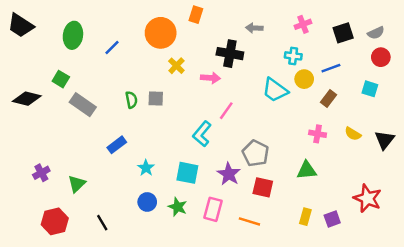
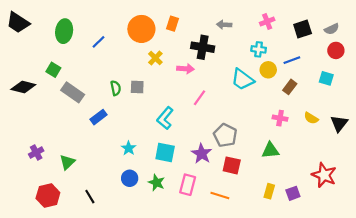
orange rectangle: (196, 15) -> (173, 24), moved
cyan L-shape: (202, 134) -> (165, 118), moved
blue rectangle: (117, 145) -> (98, 117), moved

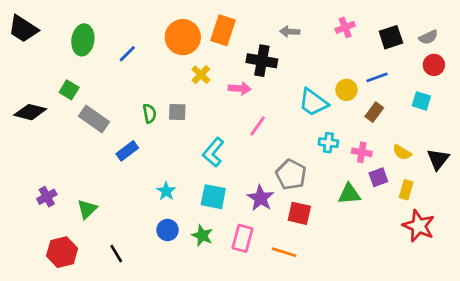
orange rectangle: (173, 24) -> (223, 30), size x1.5
cyan cross: (259, 49) -> (328, 143), moved
yellow rectangle: (269, 191) -> (406, 190), moved
purple square: (293, 193) -> (378, 177), moved

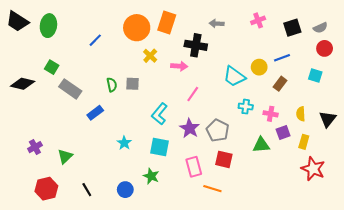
green ellipse: (83, 40) -> (48, 26), moved
yellow semicircle: (402, 152) -> (301, 114), turned 56
purple star: (260, 198) -> (190, 128), moved
blue circle: (168, 230) -> (125, 190), moved
pink rectangle: (242, 238) -> (194, 167), moved, turned -30

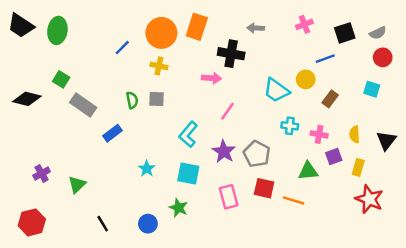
blue line: (95, 40) -> (122, 48), moved
yellow cross: (150, 56) -> (159, 66), moved, turned -32
blue line: (282, 58) -> (325, 59), moved
red hexagon: (46, 189) -> (32, 222), moved
orange line: (212, 189) -> (293, 200), moved

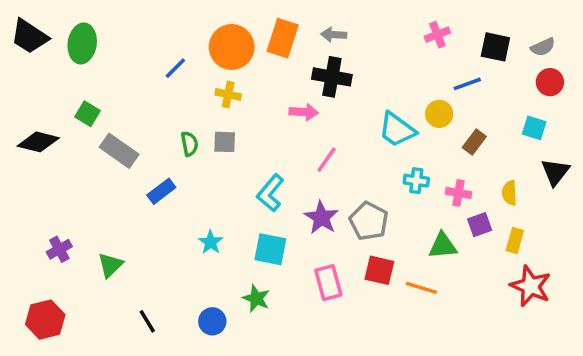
gray arrow: (256, 28) -> (334, 35), moved
black square: (345, 33) -> (495, 47), turned 30
black triangle: (386, 141) -> (555, 172), moved

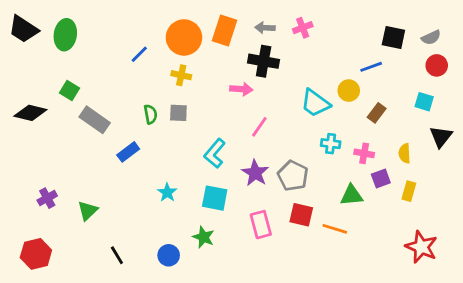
pink cross: (437, 35) -> (303, 28), moved
red star: (531, 286) -> (421, 247), moved

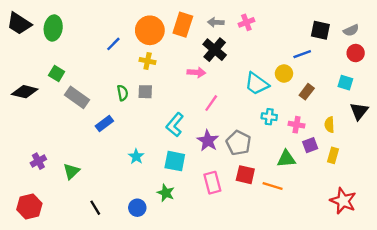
black cross: (264, 61) -> (215, 50), turned 30

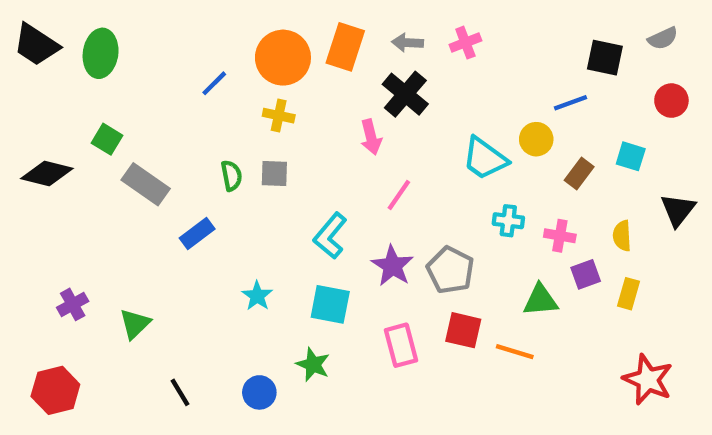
gray semicircle: (351, 30) -> (663, 38), moved
pink arrow: (196, 72) -> (371, 137), turned 72
cyan square: (345, 83) -> (631, 156), moved

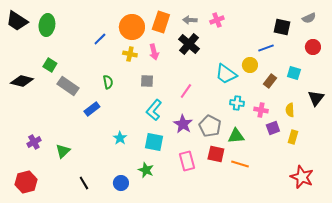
pink arrow: (371, 137) -> (154, 52), moved
gray square: (274, 174) -> (147, 81), moved
green triangle: (541, 300) -> (236, 136), moved

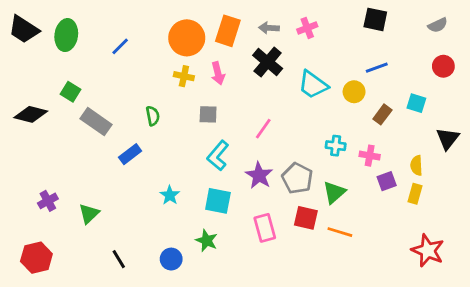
black square: (282, 27) -> (375, 19), moved
blue line: (100, 39) -> (120, 46), moved
cyan trapezoid: (226, 74) -> (313, 85), moved
yellow semicircle: (290, 110) -> (416, 165), moved
green triangle: (236, 136) -> (334, 192), turned -36

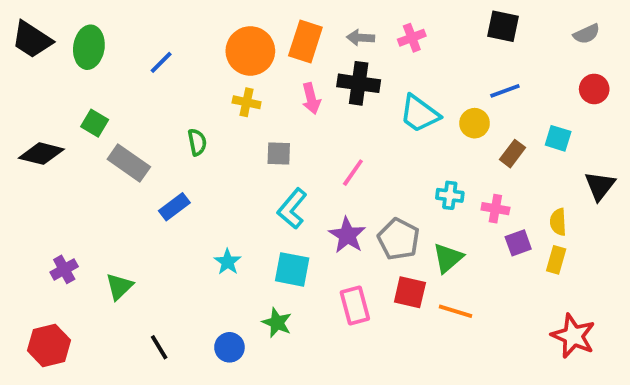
black cross: (268, 62) -> (359, 83), turned -32
pink arrow: (218, 73) -> (311, 98), moved
green semicircle: (153, 116) -> (197, 142), moved

